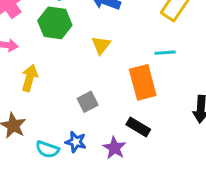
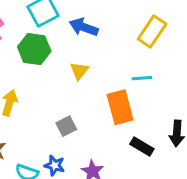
black rectangle: (138, 127) -> (142, 146), moved

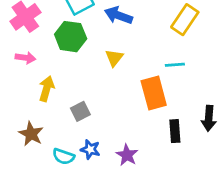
gray square: (66, 126) -> (80, 111), moved
black rectangle: (142, 146) -> (175, 131), turned 55

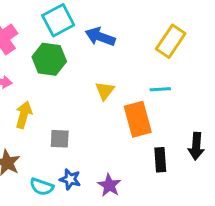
yellow triangle: (114, 58) -> (105, 91), moved
gray square: (80, 111) -> (60, 139), turned 30

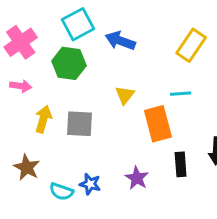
gray square: (60, 139) -> (80, 124), moved, size x1.4
purple star: (109, 185) -> (137, 178), moved

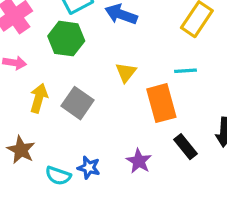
gray square: (80, 124) -> (77, 103), turned 32
black rectangle: (181, 164) -> (186, 147), turned -35

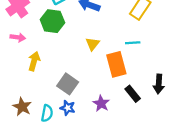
gray square: (77, 103) -> (68, 84), moved
brown star: (21, 150) -> (22, 107), moved
cyan semicircle: (58, 176) -> (47, 113), turned -98

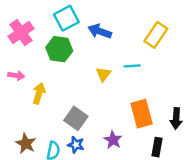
pink arrow: (18, 37) -> (16, 75), moved
cyan line: (133, 43) -> (132, 66), moved
orange rectangle: (116, 64) -> (142, 114), moved
black rectangle: (133, 94) -> (157, 147), moved, turned 49

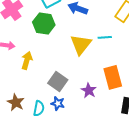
yellow triangle: (103, 74) -> (81, 44), size x1.6
purple star: (113, 140) -> (89, 90), moved

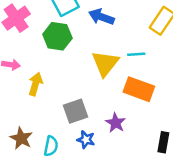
orange rectangle: (113, 77) -> (139, 89), moved, turned -55
gray square: (58, 81) -> (76, 111), turned 36
blue star: (58, 103) -> (86, 140), moved

